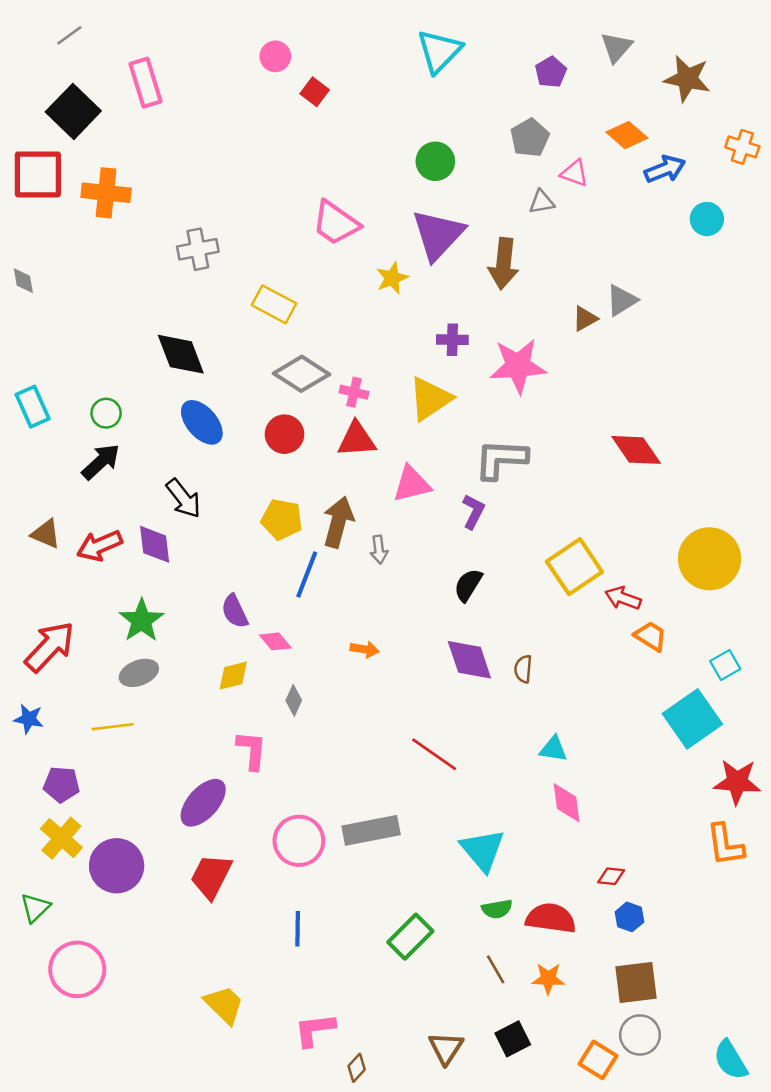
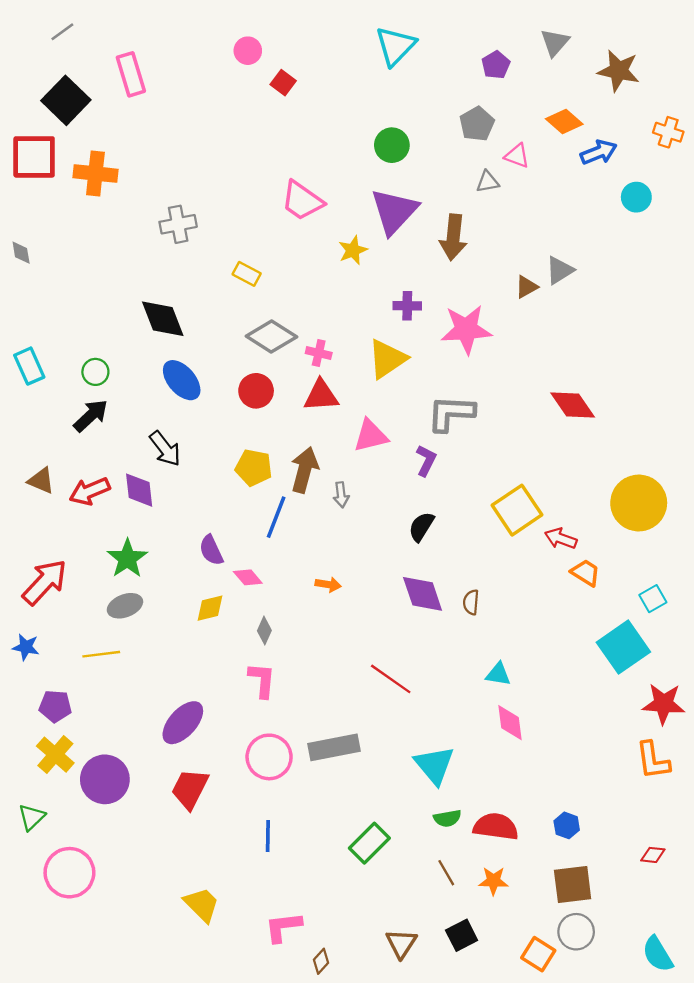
yellow rectangle: (274, 304) -> (247, 274), size x0.7
pink L-shape: (252, 750) -> (262, 680), moved
red diamond: (611, 876) -> (653, 855), moved

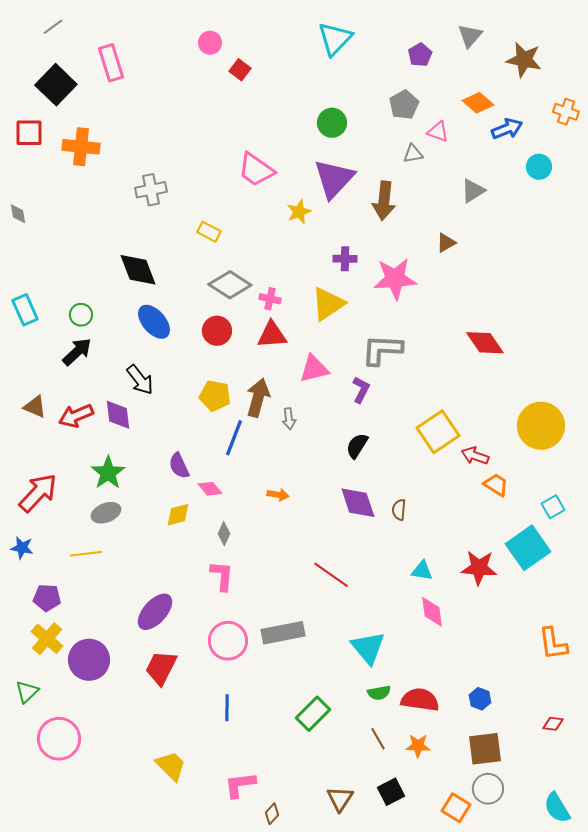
red square: (34, 157) -> (29, 133), size x0.7
gray triangle: (560, 270) -> (473, 191), moved
red star: (663, 704) -> (479, 568), moved

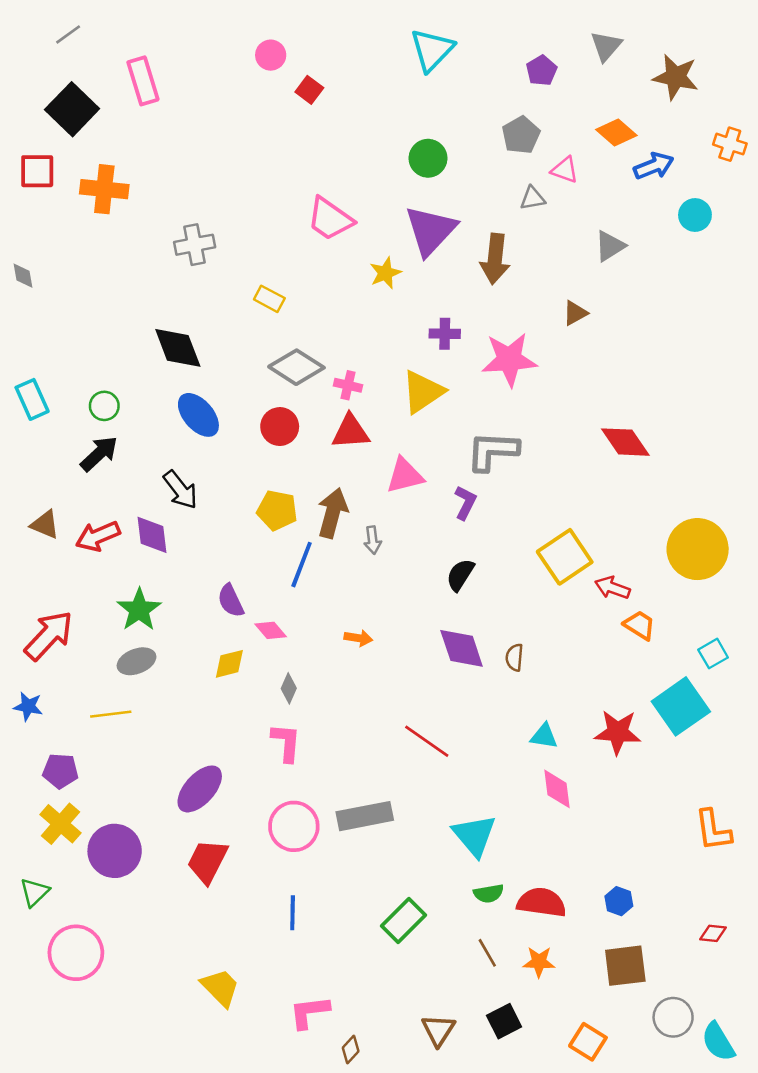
gray circle: (488, 789) -> (673, 1017), moved

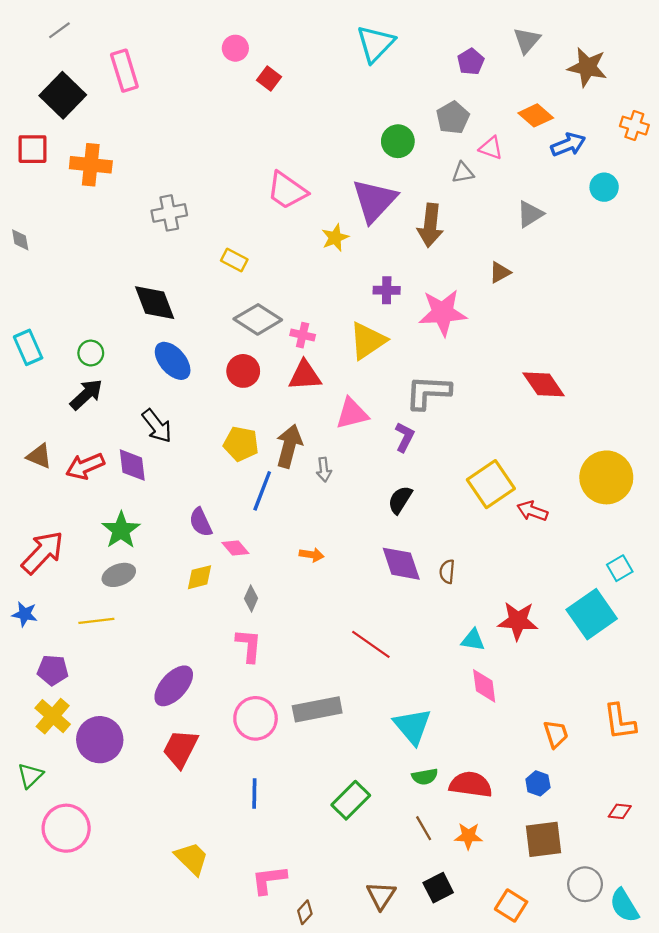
green circle: (428, 158) -> (398, 141), moved
orange trapezoid: (640, 625) -> (556, 734), moved, turned 40
red star: (618, 732) -> (518, 621), moved

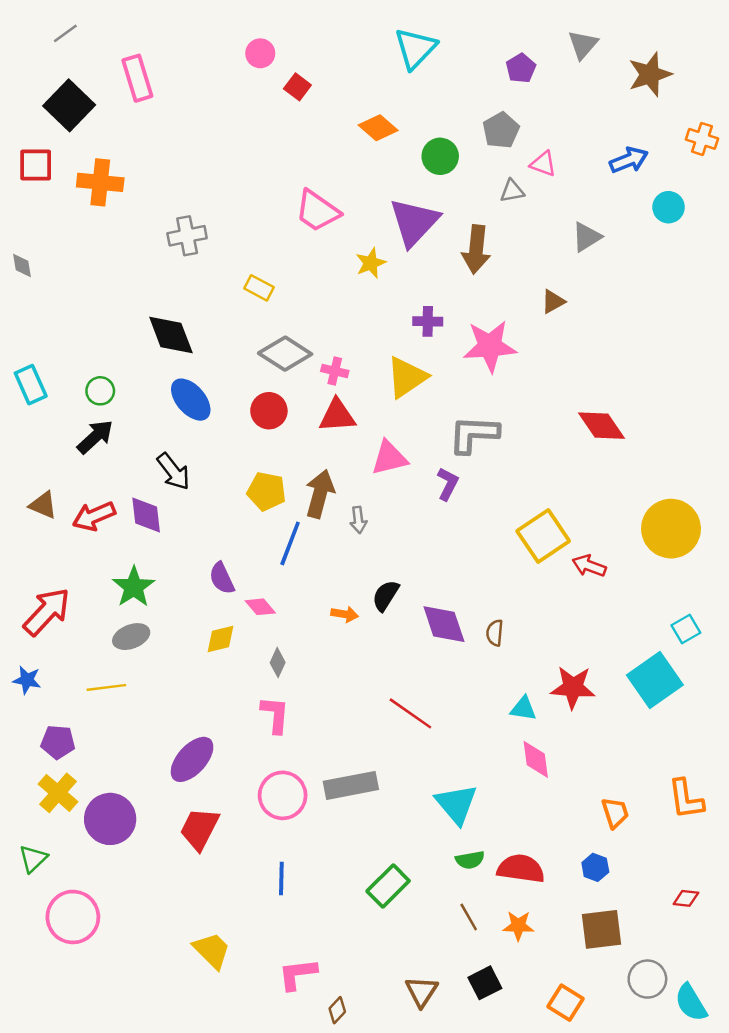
brown star: (587, 67) -> (650, 74), turned -30
orange diamond: (536, 115) -> (378, 128), moved
black semicircle: (400, 500) -> (386, 596), moved

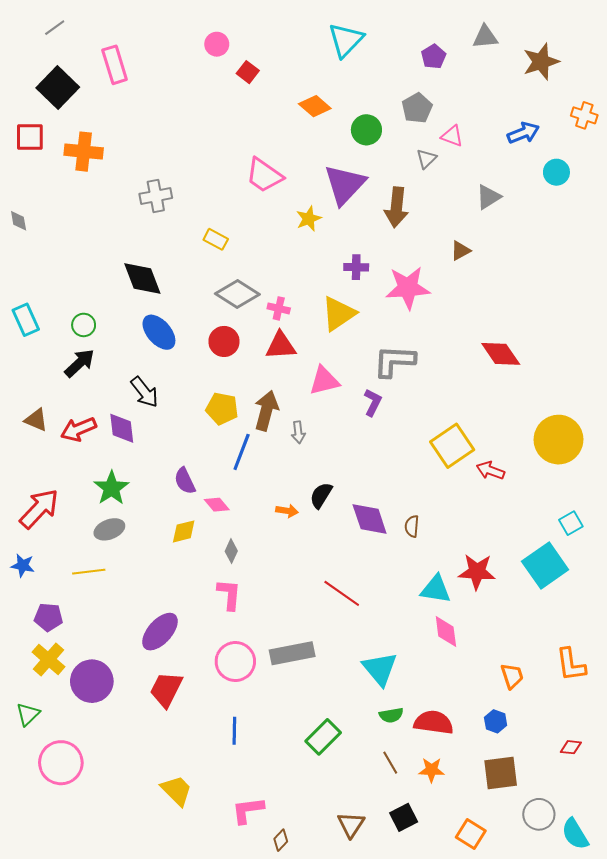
gray triangle: (583, 45) -> (485, 37), turned 44
gray triangle: (512, 191) -> (426, 159), turned -35
cyan triangle: (523, 709) -> (436, 589), size x1.4

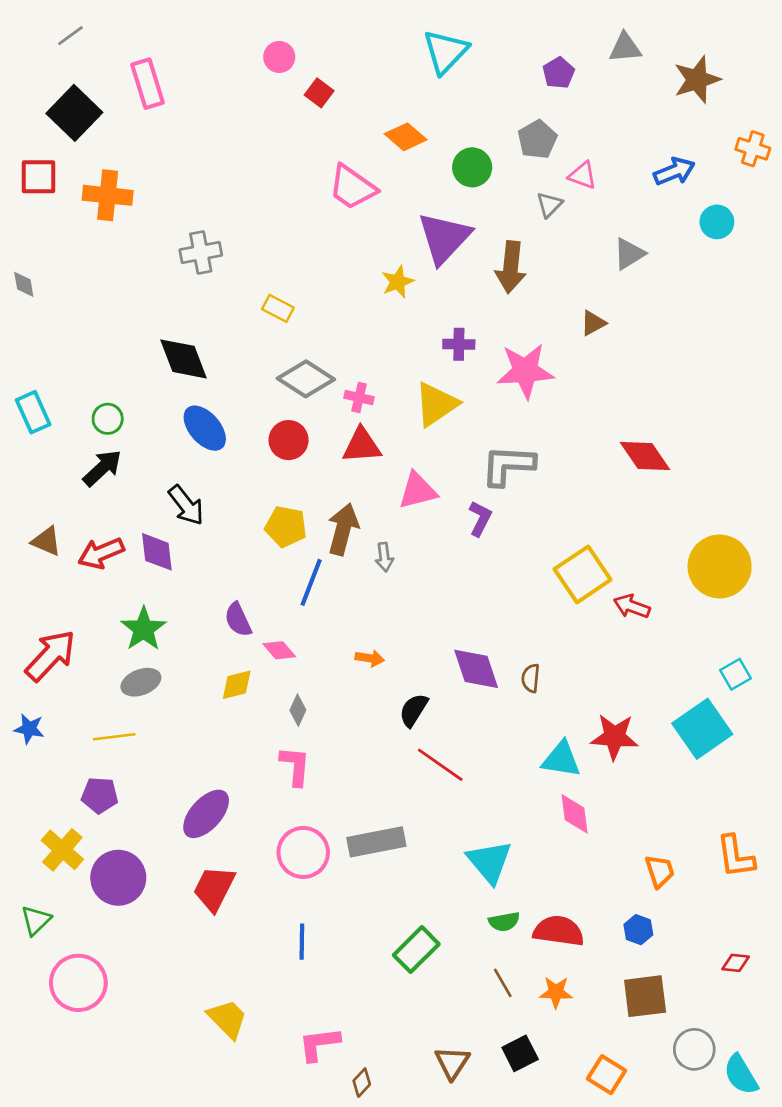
pink trapezoid: (264, 175) -> (352, 187), moved
black semicircle: (321, 495) -> (414, 710), moved
purple pentagon: (48, 617) -> (100, 795), moved

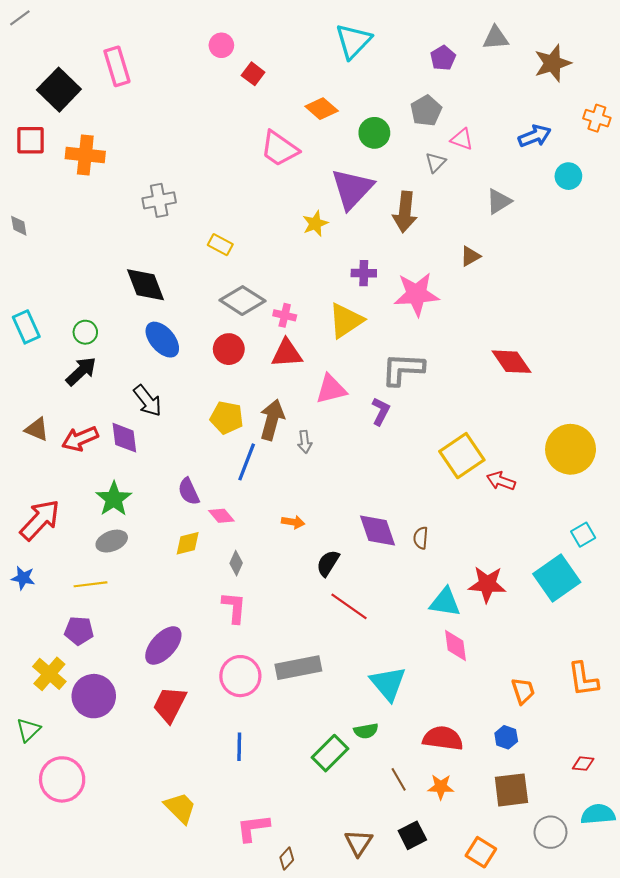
gray line: (70, 36) -> (20, 18), moved
green semicircle: (504, 922) -> (366, 731), moved
cyan semicircle: (741, 1075) -> (598, 814), moved, turned 116

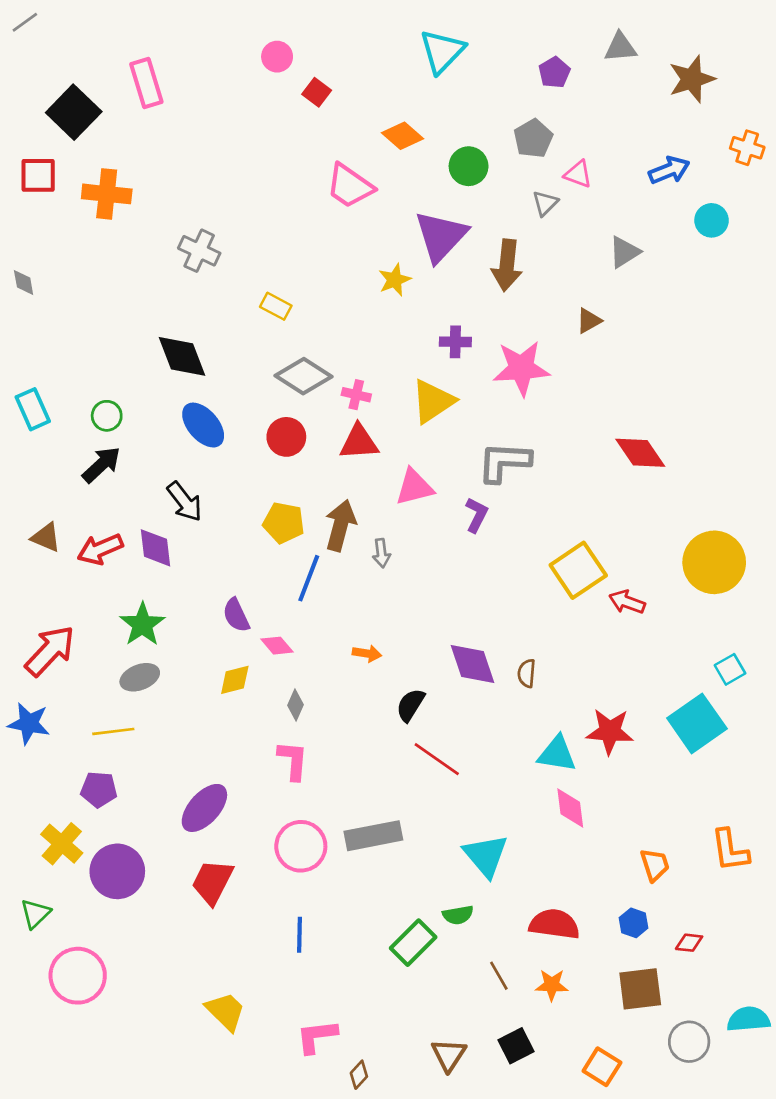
gray cross: (159, 200) -> (199, 251), turned 36
blue star: (23, 578) -> (29, 723), size x1.4
red diamond: (583, 764) -> (689, 943), moved

